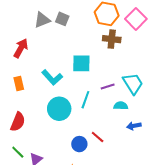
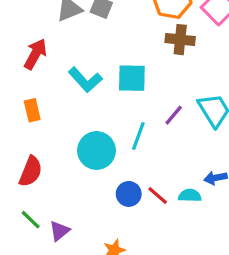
cyan L-shape: (52, 77) -> (85, 80), moved
purple line: (108, 87) -> (174, 115), turned -32
cyan semicircle: (121, 106) -> (190, 196), moved
blue circle: (79, 144) -> (129, 194), moved

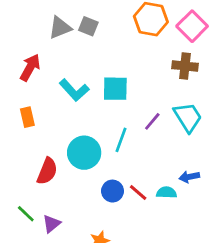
brown cross: (180, 40) -> (185, 66), moved
red semicircle: (31, 171) -> (47, 171), moved

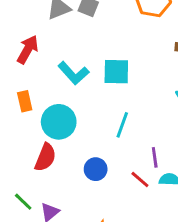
purple line: (152, 121) -> (155, 157), moved, turned -48
cyan circle: (84, 153) -> (59, 122), moved
blue circle: (113, 191) -> (96, 169), moved

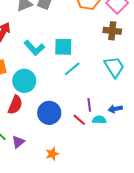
cyan line: (122, 125) -> (72, 69), moved, turned 30
blue circle: (96, 169) -> (49, 113), size x1.5

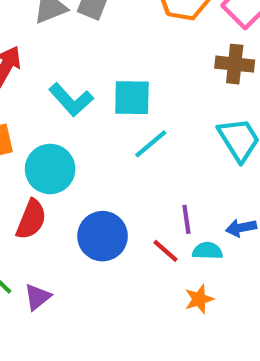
orange star: (52, 154) -> (199, 299), moved

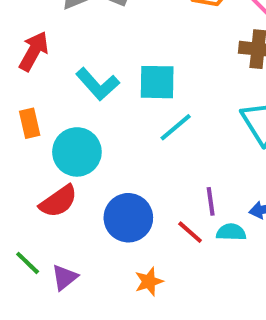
red semicircle: (31, 219) -> (58, 201), turned 33
orange star: (199, 299) -> (149, 281), moved

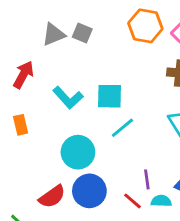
cyan circle: (77, 152) -> (78, 152), moved
red semicircle: (58, 201) -> (52, 197), moved

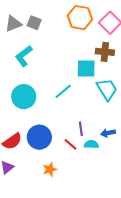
cyan square: (110, 96) -> (86, 69), moved
cyan L-shape: (68, 98) -> (24, 56), moved, turned 95
cyan circle: (78, 152) -> (24, 97), moved

